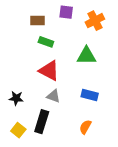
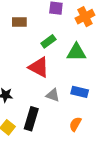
brown rectangle: (37, 21) -> (19, 22), moved
green rectangle: (46, 42) -> (48, 41), moved, turned -56
gray triangle: (53, 96) -> (53, 95), moved

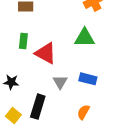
green rectangle: (48, 41) -> (23, 41), moved, turned -48
gray triangle: (53, 95) -> (60, 82), turned 40

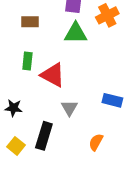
green triangle: (85, 38) -> (76, 33), moved
blue rectangle: (88, 79) -> (112, 100), moved

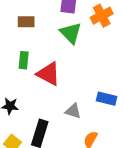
green triangle: (76, 33) -> (71, 33), turned 45
gray triangle: (69, 108) -> (73, 111), moved, turned -42

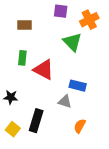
green triangle: (71, 33) -> (72, 42), moved
blue rectangle: (107, 99) -> (78, 86), moved

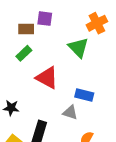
purple square: (61, 11) -> (45, 19), moved
green rectangle: (22, 58) -> (24, 53), moved, turned 40

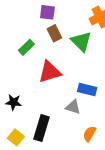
brown rectangle: (26, 29) -> (54, 33), moved, turned 63
red triangle: (47, 78) -> (50, 72), turned -45

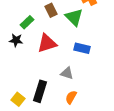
blue rectangle: (87, 89) -> (82, 48), moved
black star: (13, 102) -> (16, 40), moved
orange semicircle: (89, 134) -> (71, 97), moved

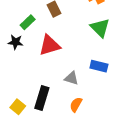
green triangle: (74, 17) -> (100, 28), moved
blue rectangle: (82, 48) -> (99, 66), moved

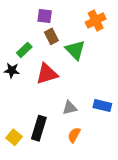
green triangle: (100, 28) -> (75, 50), moved
blue rectangle: (99, 66) -> (102, 106), moved
gray triangle: (71, 78) -> (70, 108), turned -32

